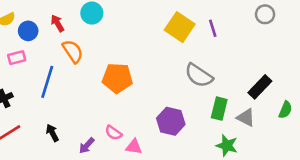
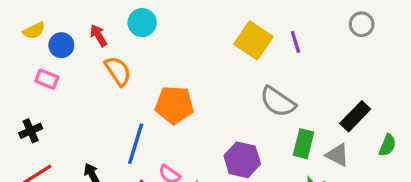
pink rectangle: (17, 58) -> (47, 79), turned 36
blue line: (47, 82) -> (136, 144), moved

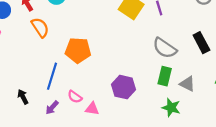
gray semicircle: (278, 102) -> (165, 48), moved
black rectangle: (355, 116) -> (201, 43), moved, turned -72

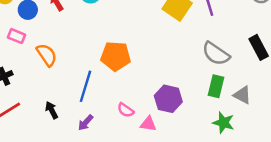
orange semicircle: (40, 27) -> (47, 55), moved
pink semicircle: (75, 97) -> (126, 110), moved
pink triangle: (92, 109) -> (148, 124), moved

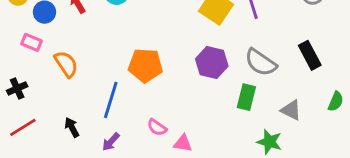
green rectangle: (216, 86) -> (246, 97), moved
purple hexagon: (168, 99) -> (212, 63), moved

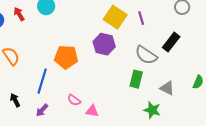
black rectangle: (310, 55) -> (171, 42), moved, turned 66
purple hexagon: (212, 63) -> (104, 44), moved

